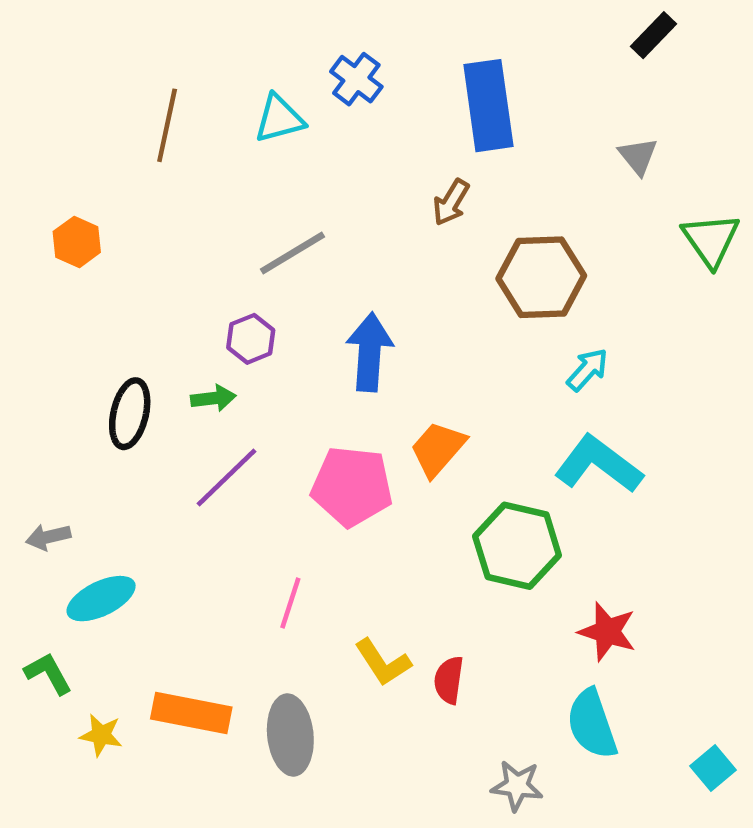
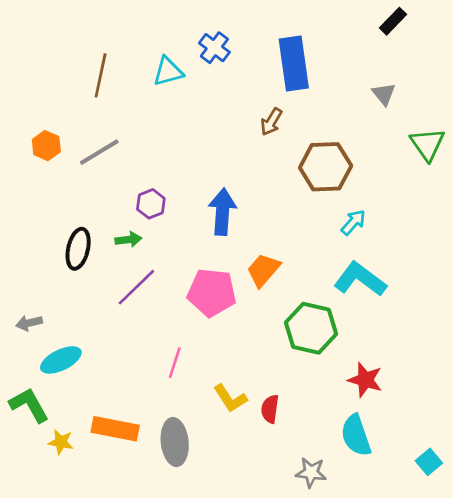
gray line: (293, 253) -> (99, 152), moved
green L-shape: (48, 673) -> (29, 405), size x1.4

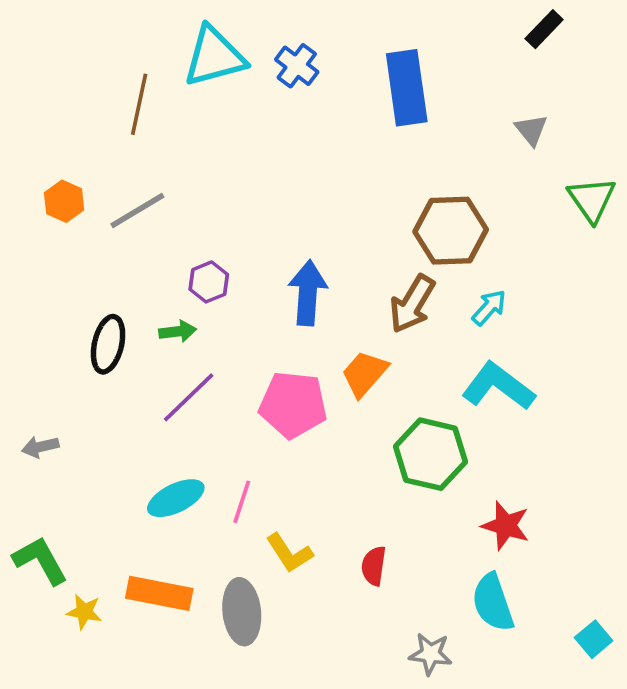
cyan triangle: (168, 71) -> (214, 57), moved, size x1.5
brown arrow: (271, 122) -> (412, 304), moved, size x1.5
cyan ellipse: (61, 360) -> (176, 498), moved
yellow L-shape: (230, 398) -> (289, 553), moved

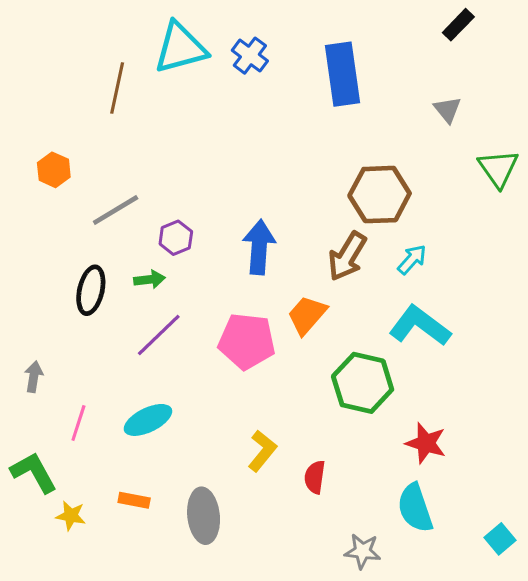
gray line: (137, 210) -> (116, 210), moved
gray arrow: (40, 447) -> (34, 377), turned 112
pink line: (242, 502) -> (78, 423), moved
yellow L-shape: (289, 553) -> (262, 451), moved, turned -108
orange rectangle: (159, 593) -> (134, 500), size x0.6

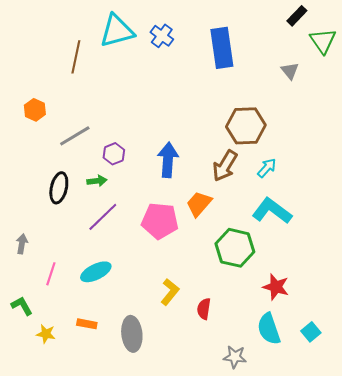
green triangle: (498, 168) -> (323, 41), moved
green L-shape: (34, 472) -> (22, 306), size x0.7
cyan square: (500, 539) -> (311, 332), moved

